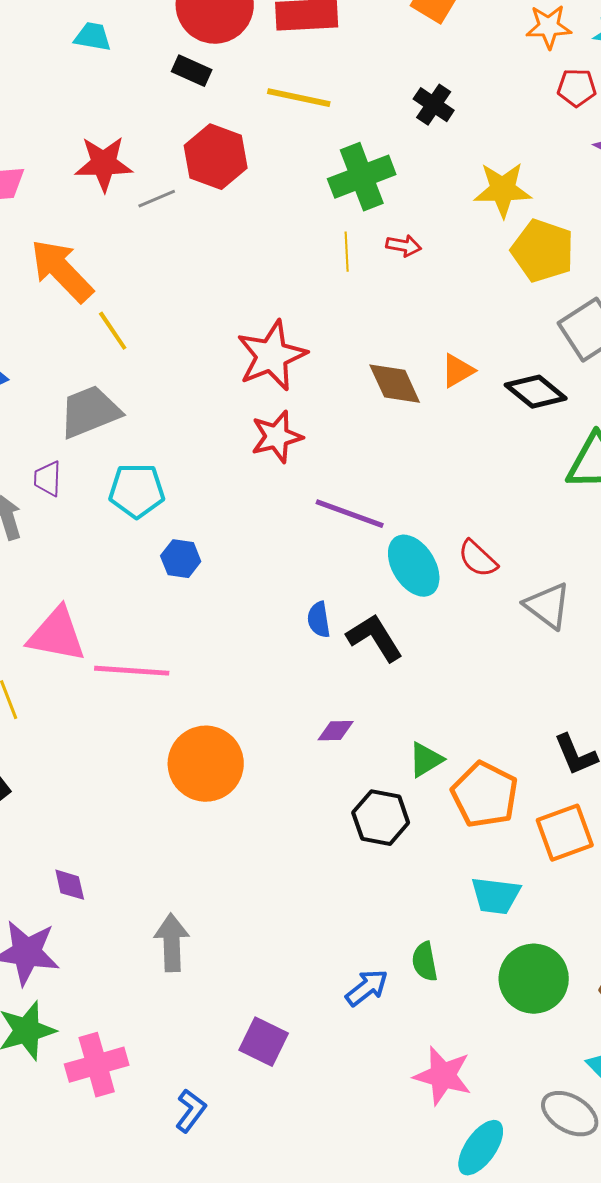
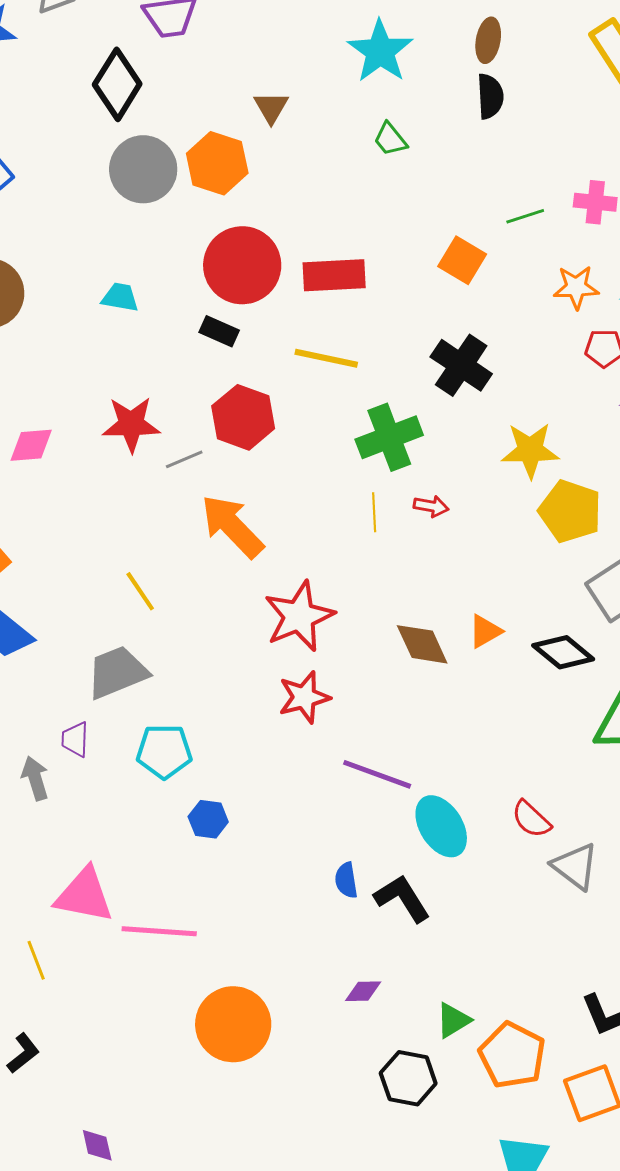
black cross: (434, 105) -> (461, 365), size x1.5
orange arrow: (62, 271) -> (232, 526), moved
red semicircle: (478, 559) -> (531, 819), moved

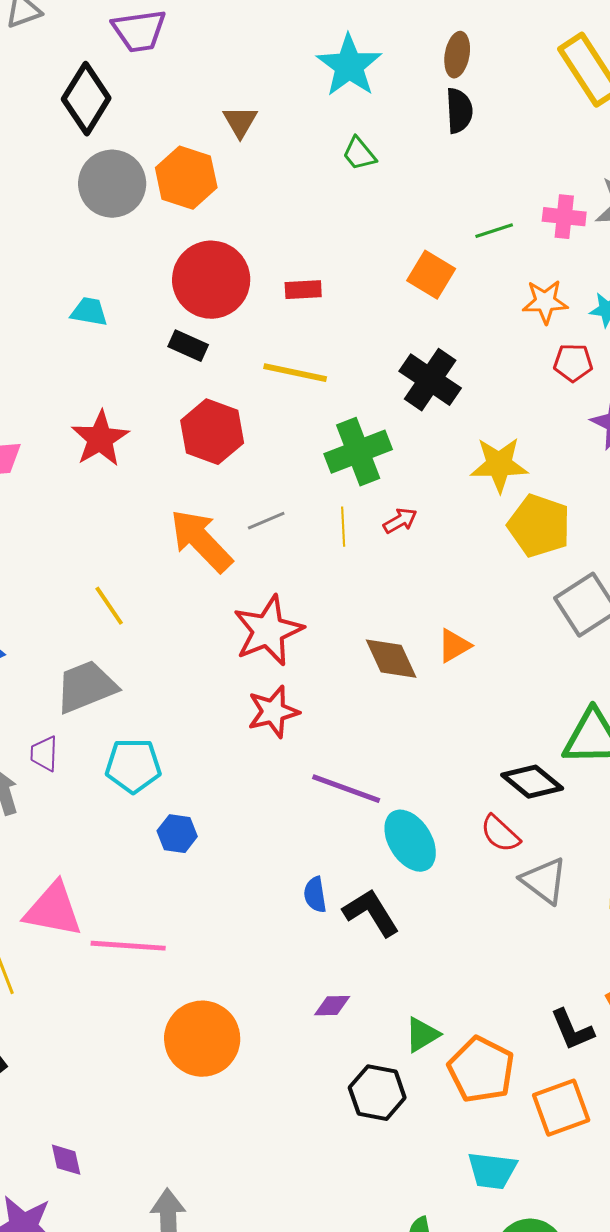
red rectangle: (334, 275) -> (303, 290), size x0.6
red star: (131, 424) -> (100, 439), turned -30
gray line: (184, 459) -> (266, 521), moved
red arrow: (431, 506) -> (400, 521), turned -40
black diamond: (563, 652) -> (532, 782), moved

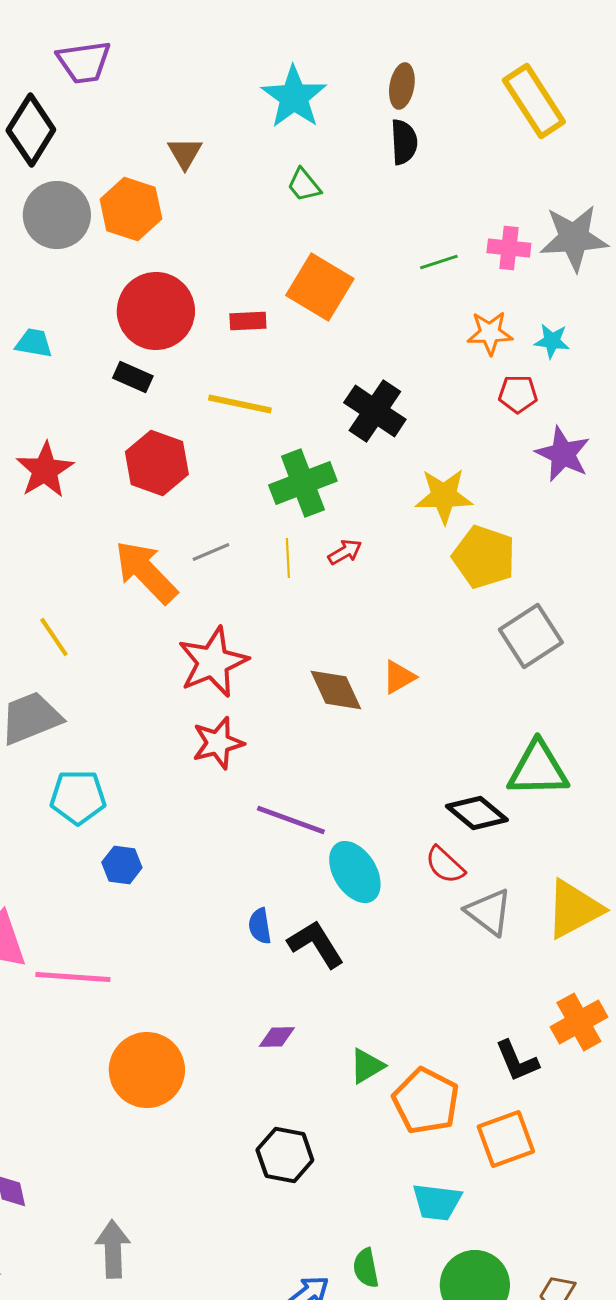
orange square: (431, 275) -> (320, 287), moved, size x1.4
black hexagon: (377, 1093) -> (285, 1155), moved

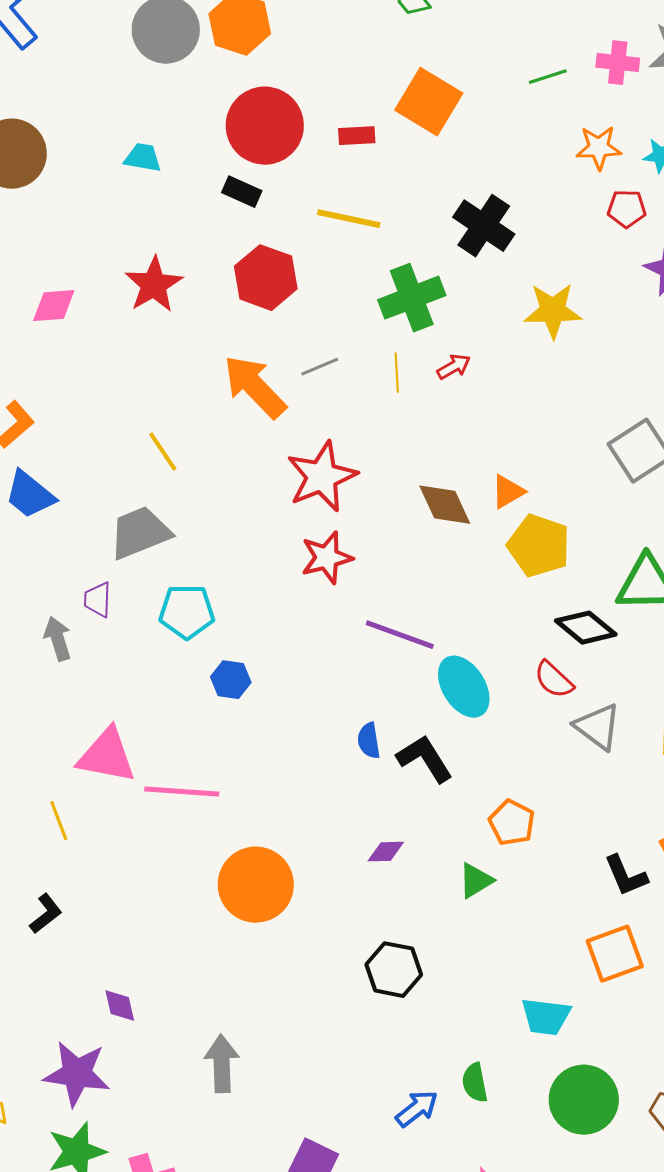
yellow pentagon: (484, 557) -> (539, 546), moved
orange pentagon: (426, 1101) -> (512, 823), moved, size x0.7

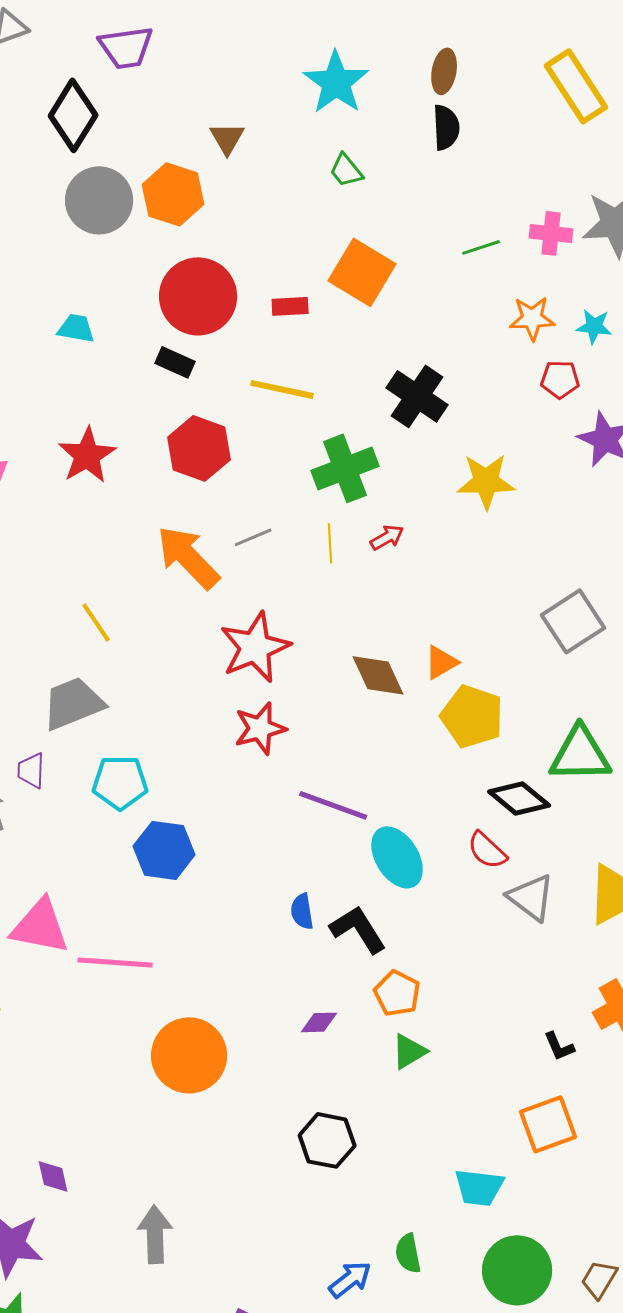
blue hexagon: (231, 680) -> (164, 850), size x1.5
orange pentagon: (512, 823) -> (397, 993), moved
black L-shape: (626, 876) -> (559, 1046), size x0.7

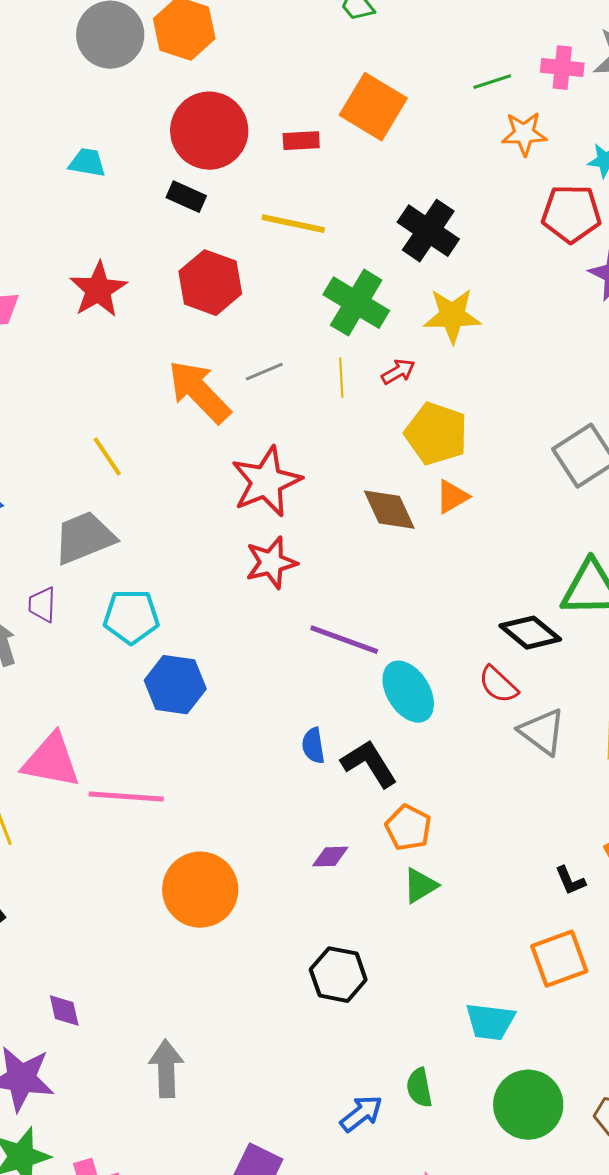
orange star: (532, 318) -> (524, 134), moved
red pentagon: (560, 379) -> (571, 214), size x1.5
green cross: (345, 468) -> (356, 303), turned -38
yellow star: (486, 481) -> (452, 316), moved
yellow pentagon: (472, 716) -> (436, 434), moved

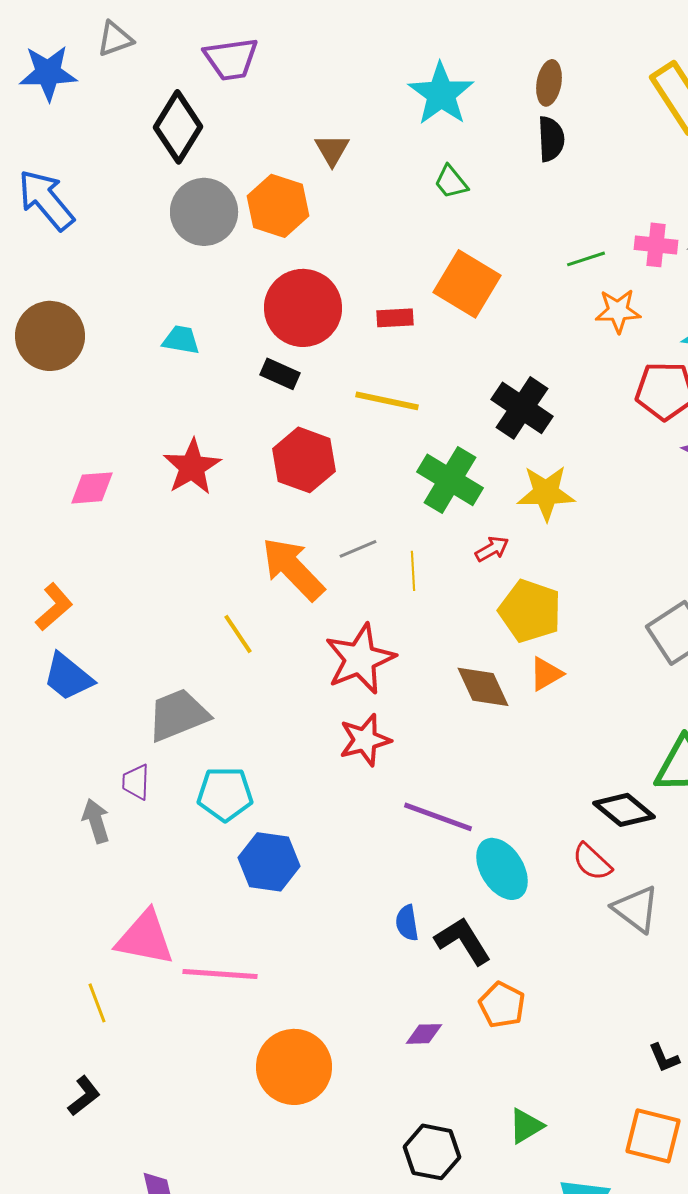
yellow line: (341, 378) -> (413, 571), moved
yellow line: (107, 457) -> (238, 634), moved
green triangle: (420, 886) -> (526, 1126), moved
orange square: (559, 959) -> (653, 1136), turned 34

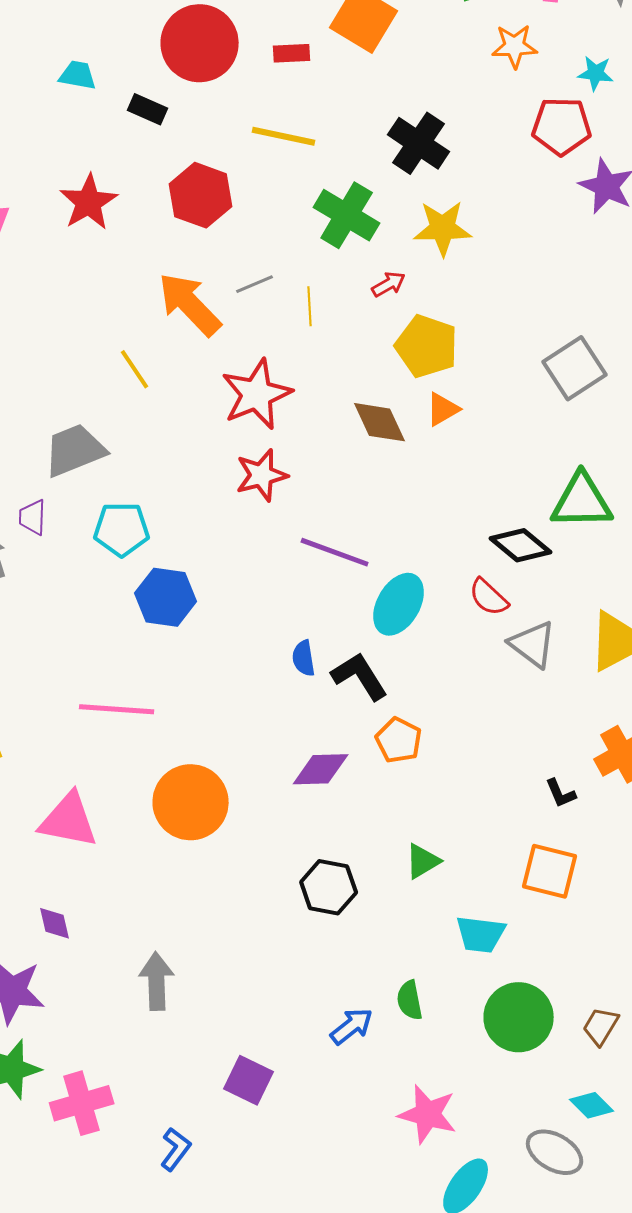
black rectangle: (280, 374) -> (148, 109), moved
cyan ellipse: (502, 869) -> (399, 604), turned 62
pink triangle: (145, 938) -> (69, 820), moved
purple diamond: (424, 1034) -> (321, 769), size x1.5

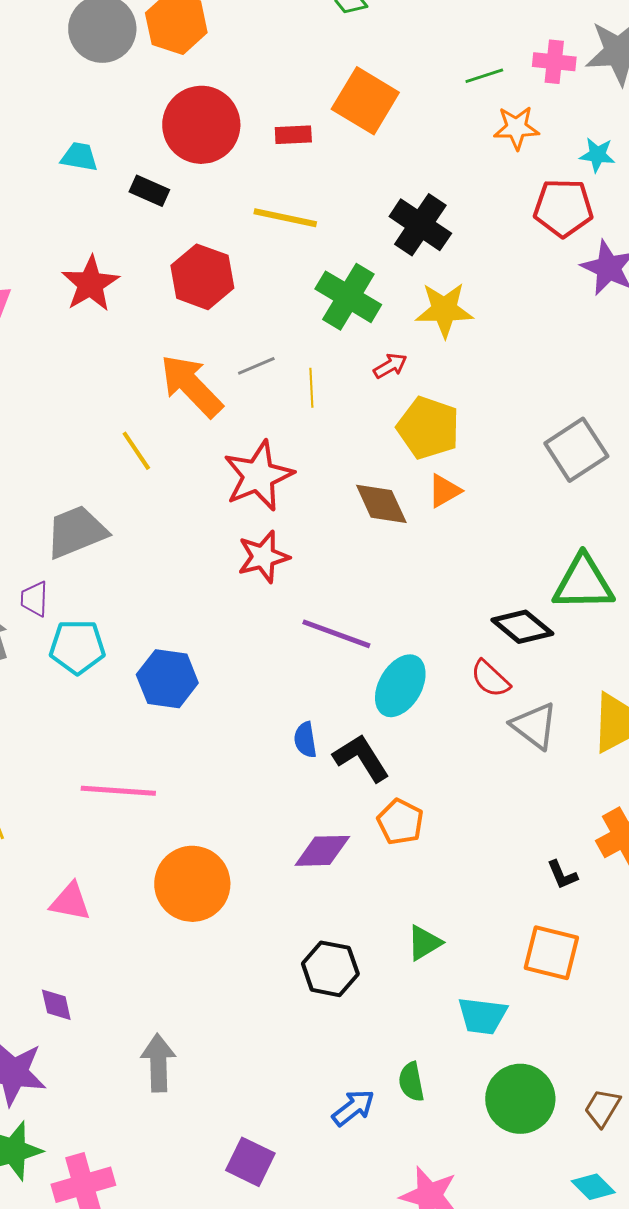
cyan pentagon: (122, 529) -> (77, 647), moved
pink triangle: (69, 820) -> (70, 902), size x0.7

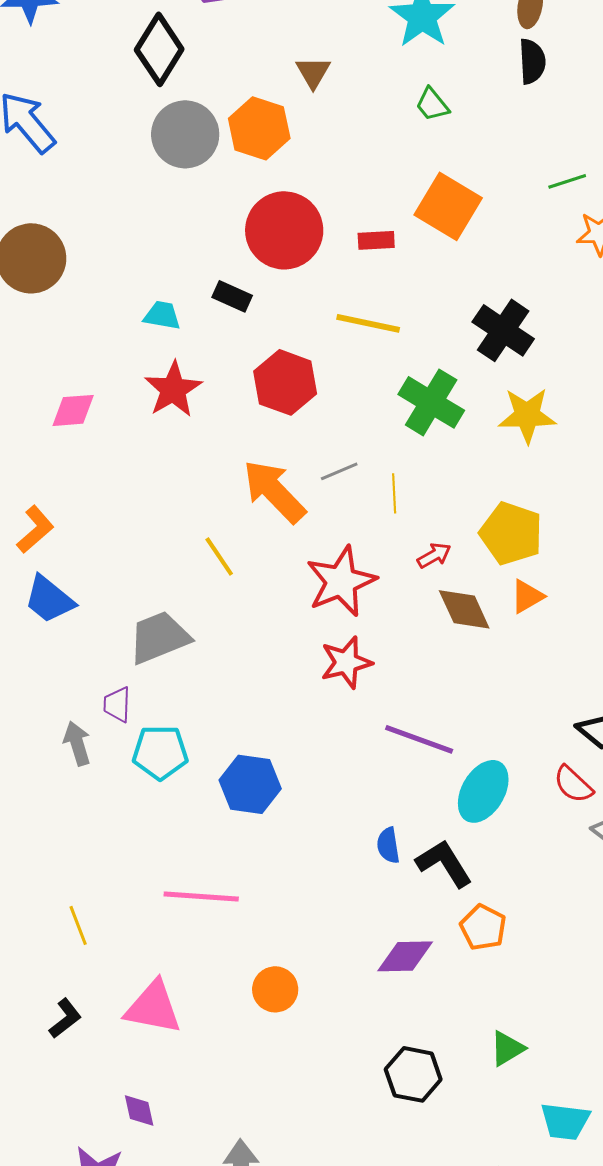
cyan trapezoid: (79, 157) -> (162, 315), moved
red arrow: (390, 366) -> (434, 555), moved
orange circle: (192, 884) -> (275, 989), size x0.6
pink triangle: (70, 902) -> (153, 1007), size x1.4

